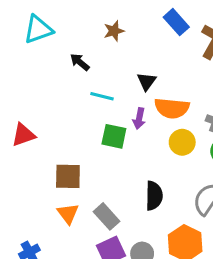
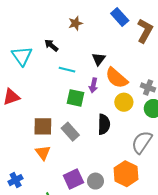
cyan triangle: (38, 29) -> (22, 56), moved, turned -45
orange semicircle: (172, 108) -> (117, 78), turned 35
black semicircle: (154, 196) -> (104, 124), moved
gray rectangle: (106, 216) -> (70, 132), moved

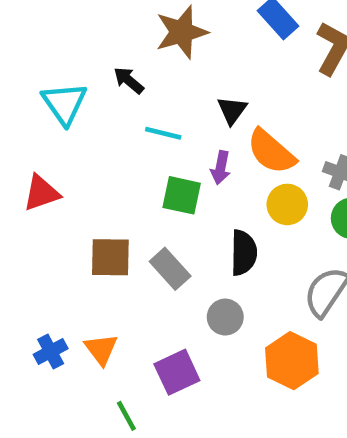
brown star: (75, 23) -> (182, 32), size x1.6
orange triangle: (43, 153) -> (101, 349), moved
blue cross: (16, 180) -> (51, 352), moved
gray circle: (95, 181) -> (225, 317), moved

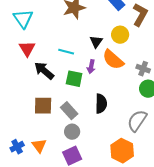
black arrow: (129, 80) -> (44, 71), moved, size x1.5
cyan triangle: (64, 103) -> (23, 19), moved
red triangle: (41, 193) -> (27, 49), moved, turned -42
yellow circle: (287, 204) -> (120, 35), moved
gray circle: (225, 317) -> (72, 132), moved

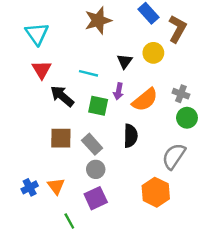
orange semicircle: (113, 60) -> (145, 100), moved, turned -80

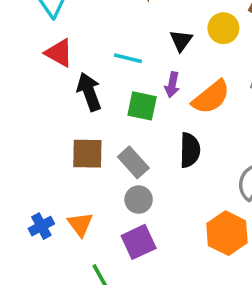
red triangle: (42, 70) -> (59, 53), turned -30
black arrow: (62, 96) -> (89, 92), turned 30

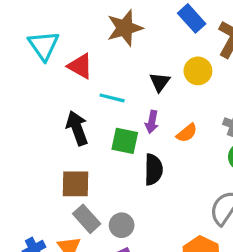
red triangle: (59, 53) -> (80, 66), moved
orange semicircle: (211, 97) -> (187, 133), size x0.6
black semicircle: (190, 150) -> (153, 170), moved
gray rectangle: (133, 162) -> (87, 219), moved

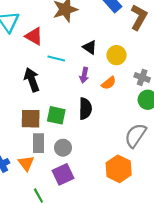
yellow circle: (198, 71) -> (116, 55), moved
black triangle: (160, 82) -> (90, 47), turned -32
green square: (125, 141) -> (56, 115), moved
gray rectangle: (87, 219) -> (38, 143), turned 42

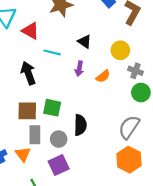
yellow circle: (116, 55) -> (120, 50), moved
black semicircle: (85, 109) -> (80, 125), moved
orange hexagon: (119, 169) -> (129, 160), moved

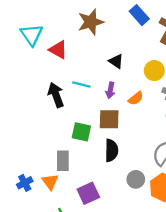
cyan line: (52, 52) -> (81, 84), moved
brown square: (27, 111) -> (109, 119), moved
gray circle: (59, 139) -> (136, 179), moved

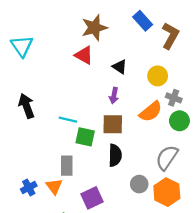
cyan triangle: (32, 35) -> (22, 46), moved
red triangle: (58, 50) -> (84, 55), moved
cyan line: (81, 84) -> (68, 120), moved
black arrow: (56, 95) -> (26, 106), moved
orange semicircle: (136, 98) -> (151, 112), moved, size x1.5

